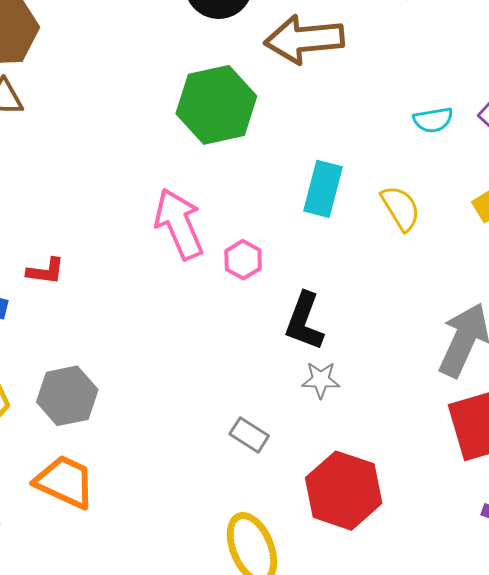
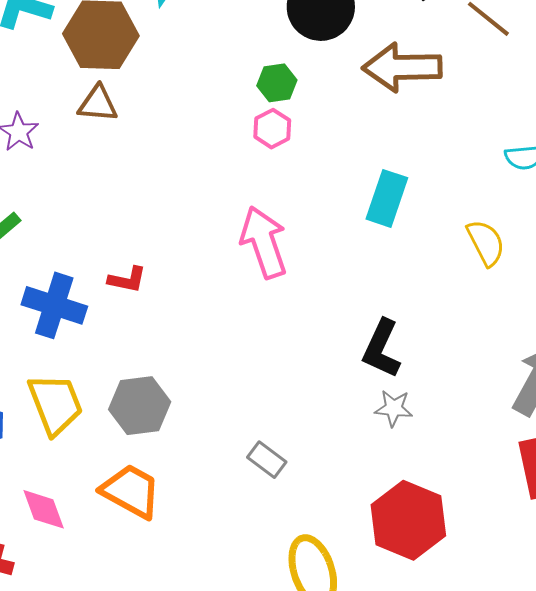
green hexagon: (216, 105) -> (277, 83), moved, size x0.5
cyan rectangle: (323, 189) -> (387, 198), moved
pink hexagon: (243, 260) -> (272, 129), moved
gray rectangle: (249, 435) -> (267, 460), moved

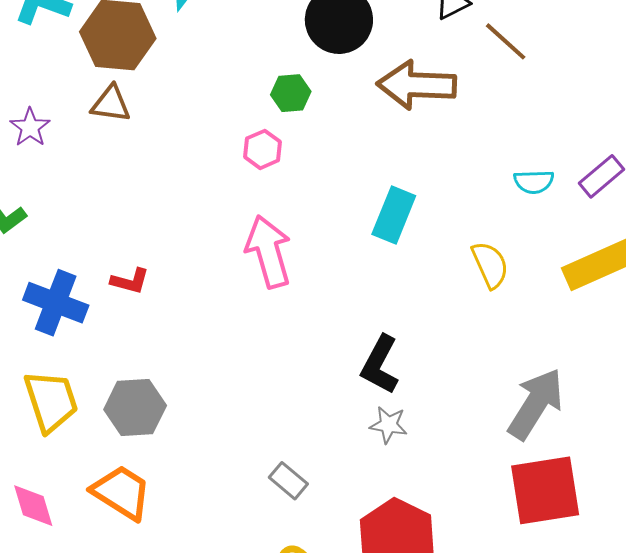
pink hexagon: (272, 129) -> (263, 149), moved
gray rectangle: (267, 460) -> (288, 481), moved

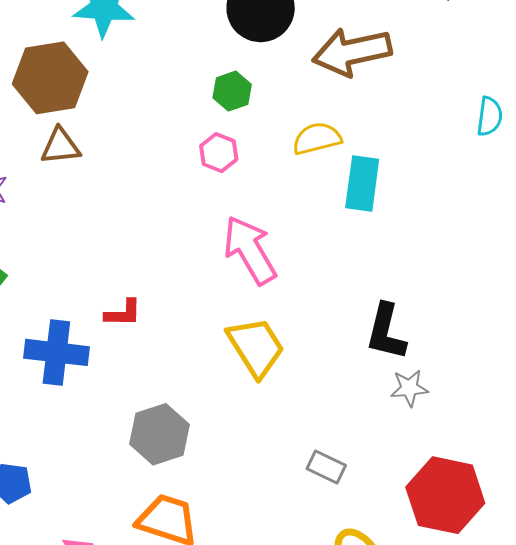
cyan semicircle: (534, 182) -> (490, 116), turned -66
yellow semicircle: (490, 265) -> (317, 138), moved, turned -66
yellow trapezoid: (51, 401) -> (256, 347), moved

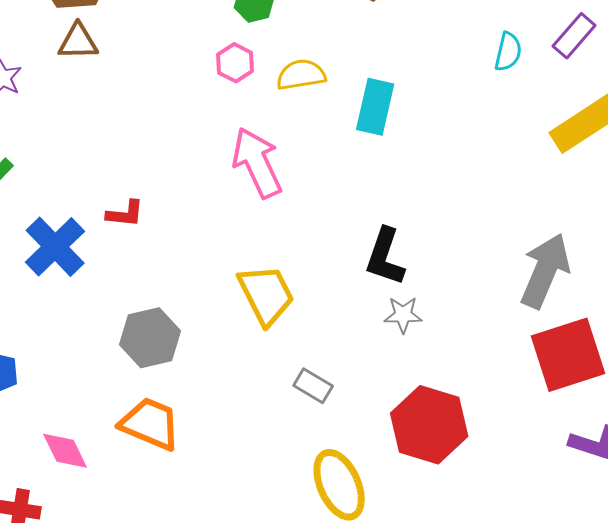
yellow semicircle: (317, 138) -> (301, 75), moved
yellow trapezoid: (256, 347) -> (266, 295), moved
blue cross: (56, 352) -> (55, 247), turned 34

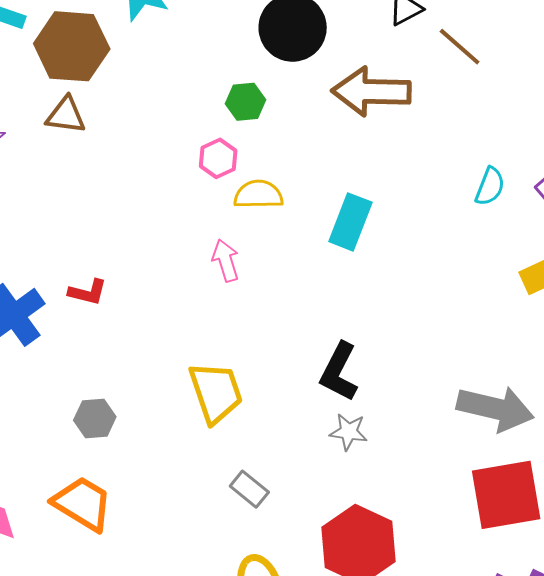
yellow semicircle: (301, 75) -> (258, 195), moved
pink arrow: (257, 163) -> (226, 261), size x0.6
gray arrow: (545, 271) -> (495, 408), turned 72
gray hexagon: (150, 338) -> (95, 418), size x0.7

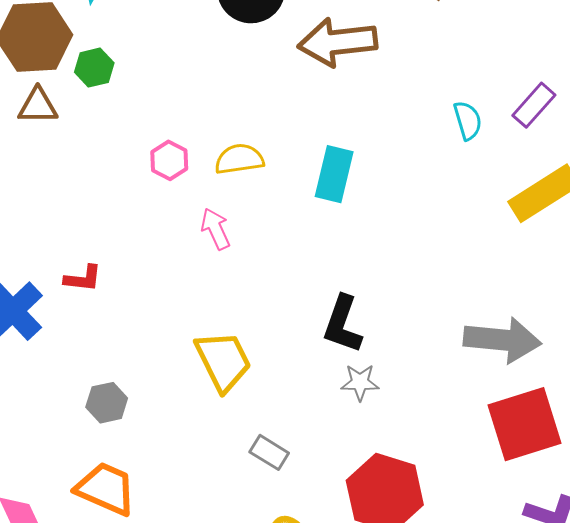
green hexagon: (246, 102) -> (94, 68), moved
pink hexagon: (218, 158) -> (169, 160), moved
cyan semicircle: (490, 186) -> (468, 120), turned -30

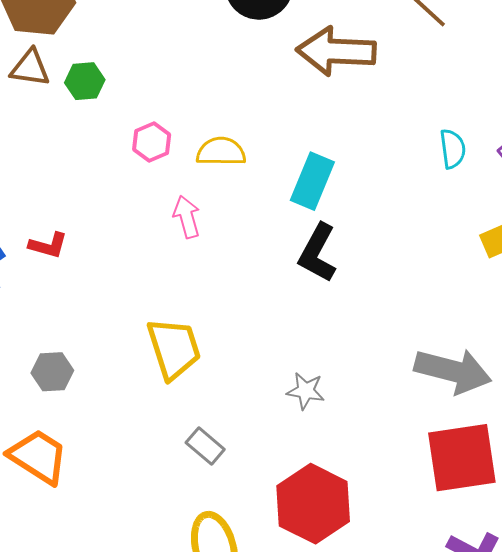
green hexagon: (94, 68) -> (85, 81), moved
black L-shape: (343, 324) -> (318, 253), moved

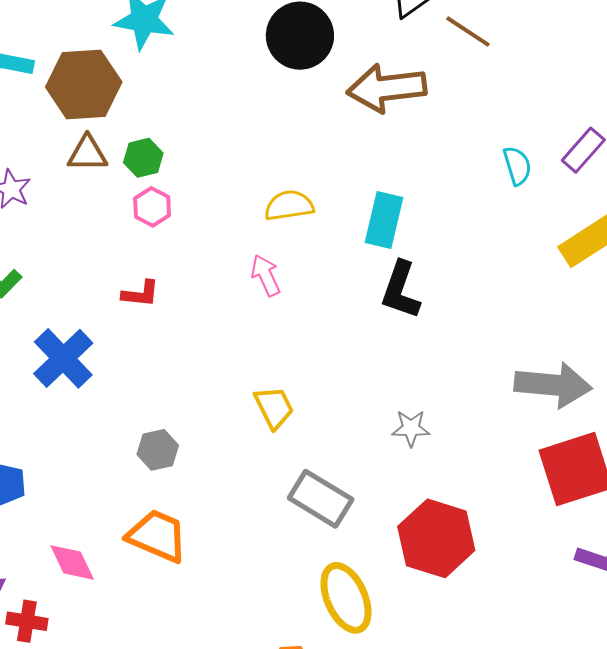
pink hexagon: (152, 142) -> (152, 207), moved
red L-shape: (48, 245) -> (141, 294), moved
yellow trapezoid: (174, 349) -> (274, 407), size x0.7
gray rectangle: (205, 446) -> (321, 499), size x1.6

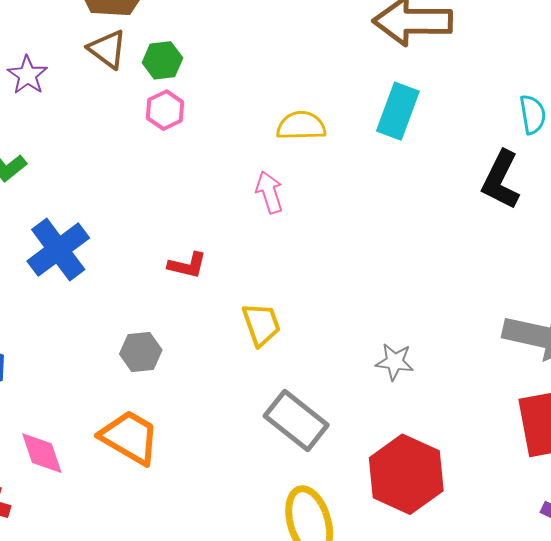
brown triangle: (87, 154) -> (107, 49), turned 30
cyan rectangle: (384, 220) -> (398, 111), moved
black L-shape: (401, 290) -> (501, 180), moved
red L-shape: (141, 294) -> (187, 265), moved

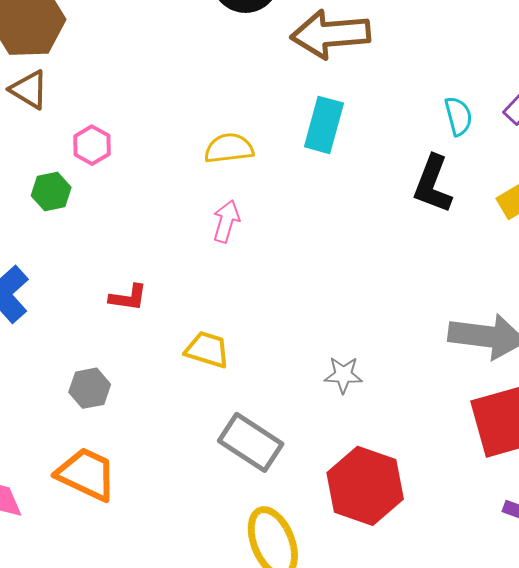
green hexagon: (162, 60) -> (51, 192), moved
pink arrow: (269, 192) -> (226, 221), moved, turned 39
yellow trapezoid: (261, 324) -> (207, 350), turned -48

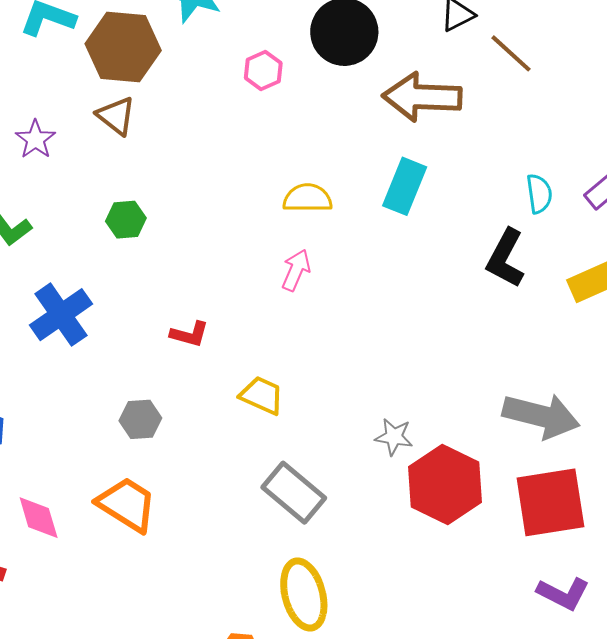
pink hexagon: (92, 145) -> (263, 71), moved
red hexagon: (365, 486) -> (445, 484), moved

